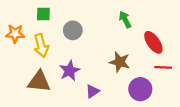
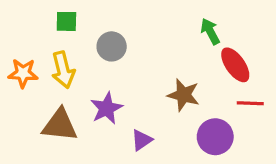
green arrow: (125, 19) -> (210, 31), moved
orange star: (15, 34) -> (23, 73), moved

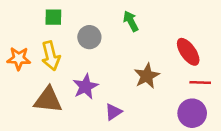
green arrow: (210, 31) -> (131, 21), moved
brown star: (183, 95) -> (147, 76), turned 30
purple circle: (215, 137) -> (192, 113), moved

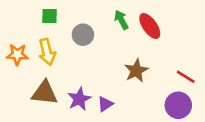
red ellipse: (188, 52) -> (150, 26), moved
red line: (200, 83) -> (186, 77), turned 30
purple star: (85, 87) -> (79, 99), moved

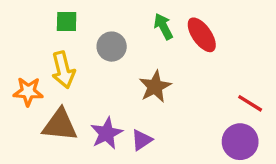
orange star: (17, 54) -> (28, 92), moved
brown star: (136, 71) -> (155, 87), moved

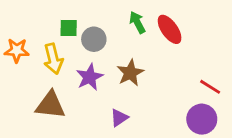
green square: (67, 21) -> (69, 28), moved
orange star: (28, 92) -> (17, 50), moved
purple star: (107, 133) -> (90, 77), moved

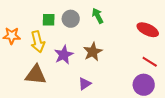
red ellipse: (170, 29) -> (148, 30), moved, turned -30
gray circle: (94, 39) -> (71, 19), moved

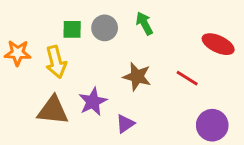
brown star: (93, 52) -> (137, 77), turned -30
purple star: (64, 55) -> (93, 102), moved
red line: (150, 62) -> (187, 78), moved

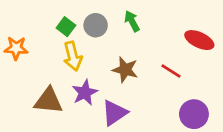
green square: (72, 29) -> (66, 27), turned 36
yellow arrow: (56, 62) -> (73, 56), moved
purple triangle: (125, 124) -> (114, 113), size x1.5

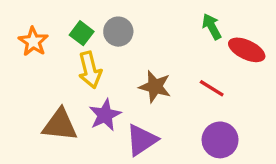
green arrow: (132, 21) -> (212, 27), moved
orange star: (16, 48) -> (33, 42), moved, turned 30
purple circle: (194, 114) -> (220, 140), moved

